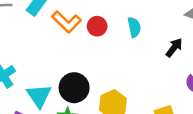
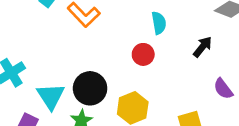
red circle: (97, 26) -> (143, 54), moved

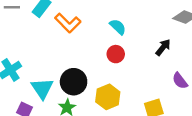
cyan semicircle: (159, 23) -> (118, 27), moved, turned -36

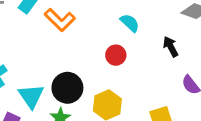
cyan semicircle: (118, 27) -> (130, 23), moved
black arrow: (163, 47) -> (171, 47), turned -66

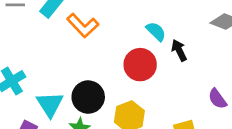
black arrow: (171, 47) -> (179, 50), moved
red circle: (116, 55) -> (140, 65), size x1.5

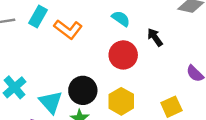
cyan semicircle: (156, 31) -> (121, 19), moved

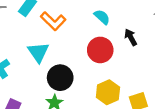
yellow hexagon: (121, 101) -> (108, 92), moved
cyan triangle: (51, 102) -> (38, 52), moved

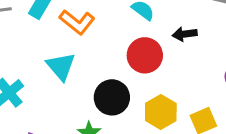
black arrow: (131, 37) -> (185, 34), turned -63
black circle: (60, 78) -> (112, 97), moved

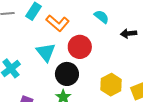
red circle: (145, 55) -> (80, 47), moved
black circle: (112, 97) -> (67, 74), moved

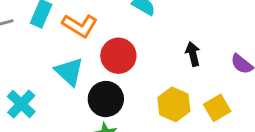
black arrow: (129, 33) -> (193, 54), moved, turned 91

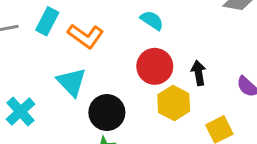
red circle: (118, 56) -> (155, 66), moved
yellow hexagon: (174, 104) -> (174, 103), moved

